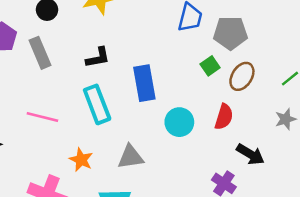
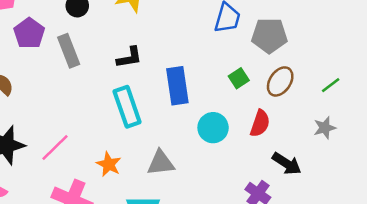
green square: (210, 66) -> (239, 78), moved
pink line: (42, 117) -> (55, 147), moved, turned -60

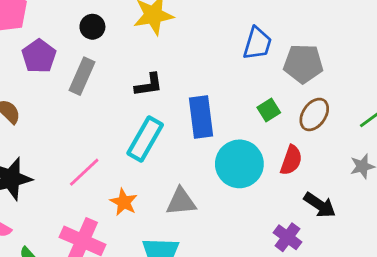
gray rectangle: (69, 51) -> (82, 76), turned 44
cyan rectangle: (127, 107) -> (145, 139), turned 48
cyan circle: (213, 128) -> (239, 164), size x1.4
pink line: (55, 147) -> (84, 172), moved

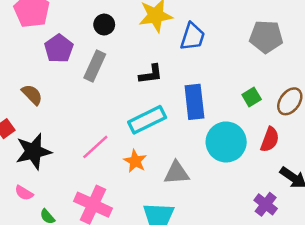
blue trapezoid: (257, 43) -> (193, 37), moved
gray pentagon: (303, 64) -> (266, 37), moved
cyan rectangle: (145, 139) -> (147, 120), turned 33
orange star: (124, 202) -> (135, 161), moved

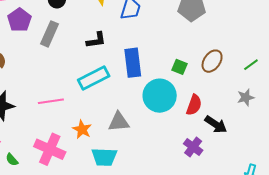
green square: (252, 97) -> (180, 67), moved, turned -35
red semicircle: (270, 140) -> (194, 105), moved
pink line: (95, 147) -> (51, 101), turned 35
orange star: (135, 161) -> (82, 129), moved

